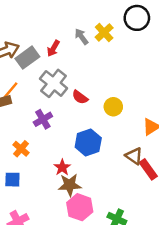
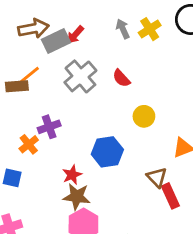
red arrow: (53, 48) -> (75, 35), moved
red semicircle: (80, 97) -> (121, 78), moved
purple cross: (43, 119) -> (49, 127), moved

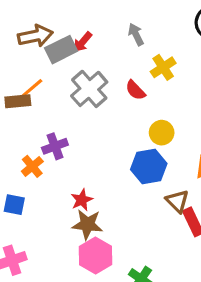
yellow cross: (150, 29) -> (163, 67), moved
blue hexagon: (107, 152) -> (149, 166), moved

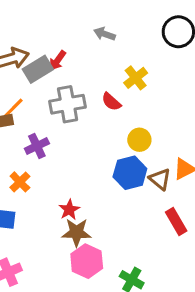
gray arrow: (136, 34) -> (105, 34), moved, turned -40
gray cross: (89, 89) -> (68, 104), turned 36
purple cross: (55, 146) -> (37, 146), moved
brown triangle: (177, 201) -> (160, 179), moved

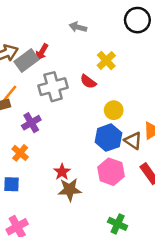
pink hexagon: (87, 261) -> (111, 172), moved

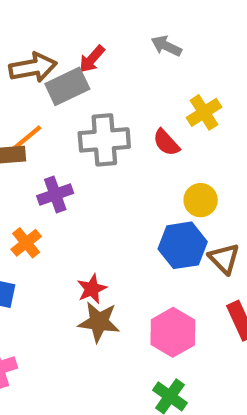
red arrow: (42, 52) -> (92, 59), moved
pink hexagon: (111, 172) -> (173, 332), moved

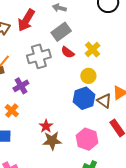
red arrow: (92, 59) -> (26, 20), size x1.6
gray rectangle: (67, 86) -> (61, 32), moved
yellow cross: (204, 112) -> (92, 49), moved

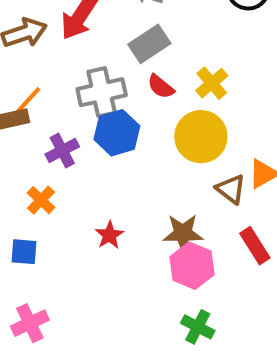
yellow circle: (88, 76) -> (201, 137), size x1.6
blue hexagon: (84, 98) -> (117, 133), moved
brown star: (52, 141) -> (183, 233), moved

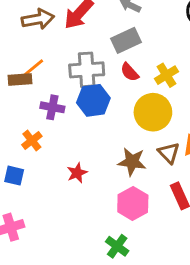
purple cross: (62, 150) -> (52, 107), turned 30
brown star: (183, 233) -> (132, 162), moved
green cross: (198, 327) -> (117, 246), moved

